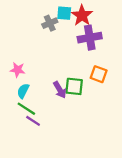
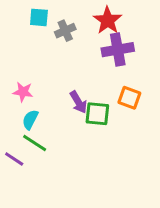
cyan square: (64, 13) -> (39, 17), moved
purple arrow: (60, 90) -> (78, 102), moved
purple line: (33, 121) -> (14, 159), moved

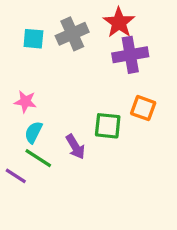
cyan square: (39, 17) -> (33, 39), moved
gray cross: (65, 31) -> (72, 34), size x1.4
purple arrow: (78, 102) -> (75, 147), moved

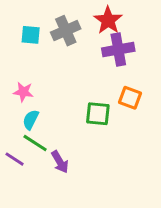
purple arrow: (75, 147) -> (60, 162), moved

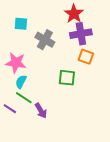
gray cross: (66, 31) -> (45, 40), moved, turned -36
pink star: (23, 92) -> (16, 63), size x1.5
orange square: (130, 98) -> (86, 57), moved

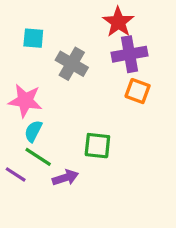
green square: (67, 78) -> (97, 146), moved
purple arrow: (41, 111) -> (65, 178), turned -77

